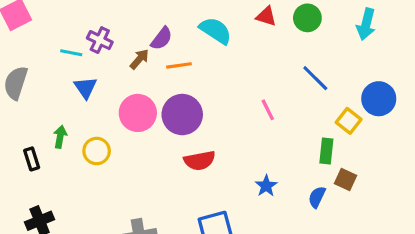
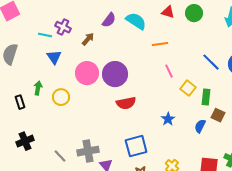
purple semicircle: (162, 38) -> (109, 20), moved
orange line: (179, 65) -> (160, 44), moved
blue line: (315, 78) -> (211, 62), moved
yellow square: (349, 121) -> (188, 88), moved

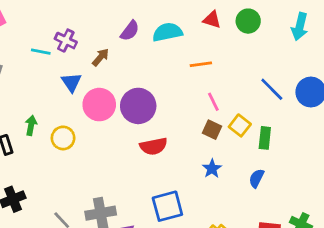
cyan semicircle: (136, 21) -> (167, 32), turned -45
blue triangle: (54, 57) -> (71, 82), moved
brown square: (218, 115) -> (212, 130), moved

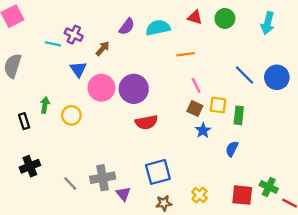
yellow square: (240, 125) -> (218, 105), turned -30
blue star: (212, 169) -> (203, 130), moved

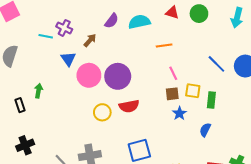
brown square: (195, 108) -> (172, 94), turned -32
yellow circle: (71, 115) -> (102, 112), moved

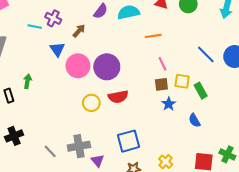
green rectangle: (211, 100) -> (201, 91), turned -35
blue semicircle: (205, 130) -> (194, 120), turned -56

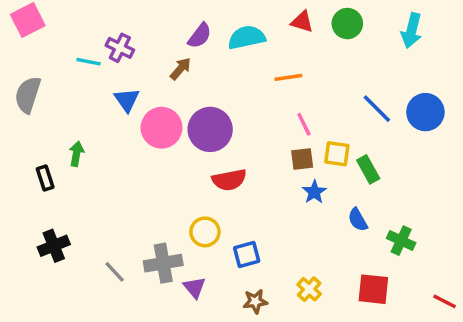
brown arrow: (79, 31) -> (181, 69), moved
yellow circle: (91, 103) -> (205, 232), moved
blue square: (128, 141) -> (247, 254), size x0.7
green cross: (227, 154) -> (401, 241), moved

